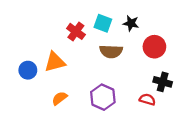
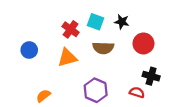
orange triangle: (55, 62) -> (67, 58), moved
blue circle: (28, 70) -> (29, 50), moved
orange semicircle: (60, 98) -> (43, 96), moved

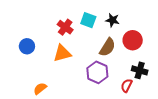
brown semicircle: (103, 48) -> (107, 47), moved, turned -60
purple hexagon: (96, 90) -> (97, 72), moved
red semicircle: (137, 92) -> (127, 86), turned -80

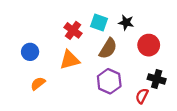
brown semicircle: (107, 47) -> (108, 48), moved
orange semicircle: (40, 89) -> (38, 84), moved

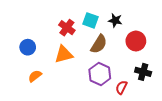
red semicircle: (142, 96) -> (121, 87), moved

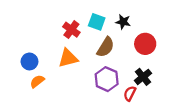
blue circle: (28, 47) -> (29, 61), moved
black cross: (143, 72) -> (143, 77), moved, turned 35

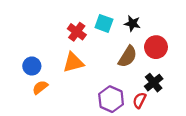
brown semicircle: (106, 47) -> (128, 57), moved
purple hexagon: (107, 79) -> (111, 99), moved

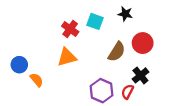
black star: (132, 23) -> (125, 14), moved
blue circle: (32, 66) -> (19, 65), moved
orange semicircle: (40, 87) -> (37, 80), turned 88

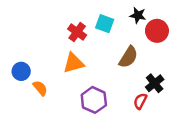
red circle: (143, 43) -> (157, 31), moved
purple hexagon: (102, 91) -> (94, 100), moved

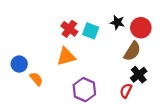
black star: (138, 15) -> (117, 22), moved
cyan square: (105, 24) -> (91, 31), moved
brown semicircle: (128, 57) -> (132, 51), moved

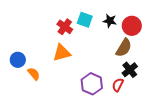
cyan square: (91, 31) -> (85, 20), moved
purple hexagon: (84, 90) -> (92, 84), moved

